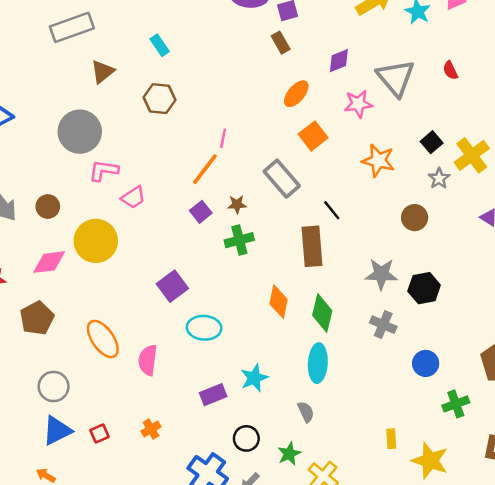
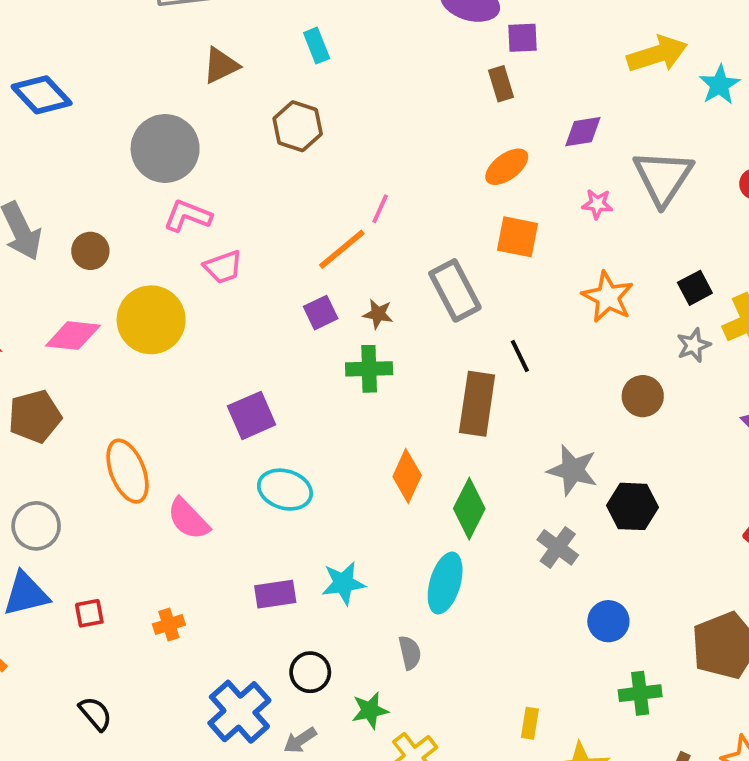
pink star: (358, 104) -> (597, 204), size x0.7
orange square: (313, 136) -> (517, 237), turned 36
pink semicircle: (148, 360) -> (188, 519), turned -64

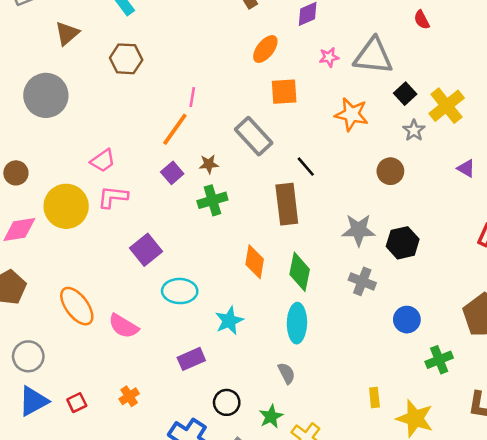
gray triangle: (663, 177) -> (373, 56), moved, turned -42
pink L-shape: (188, 216) -> (113, 197), moved
cyan star: (343, 583) -> (229, 321), moved

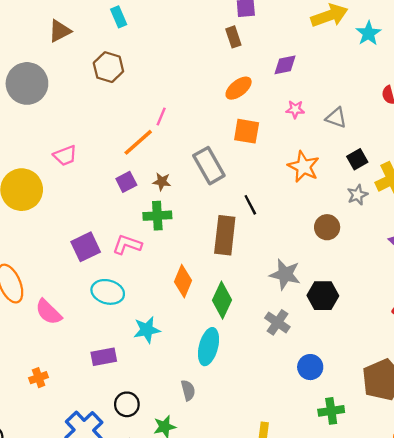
gray triangle: (373, 56) -> (336, 118), size x0.6
pink L-shape: (113, 197) -> (127, 245), moved

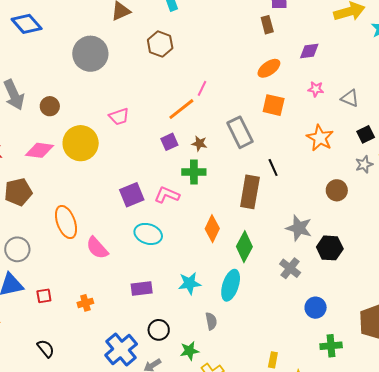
cyan star: (147, 330) -> (190, 283), moved

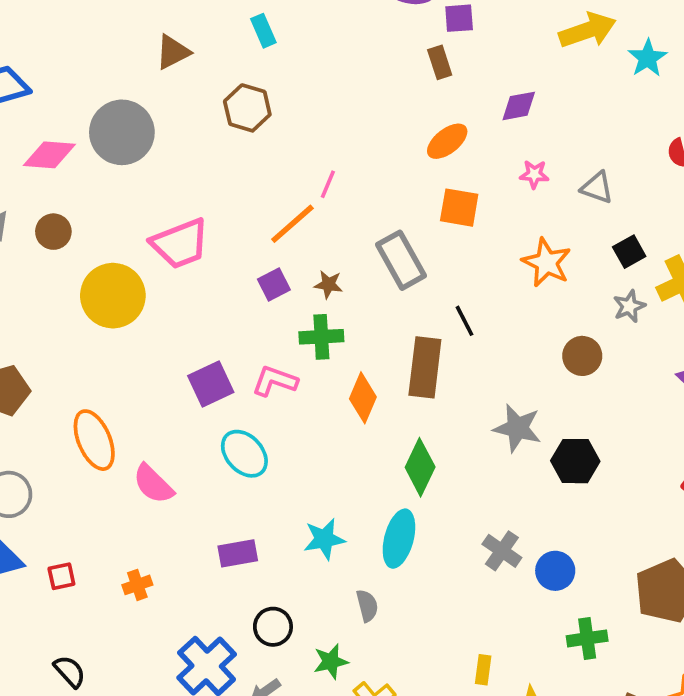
pink trapezoid: (119, 117) -> (180, 244), size x1.6
pink diamond: (39, 150) -> (49, 155), moved
orange diamond: (212, 229) -> (363, 398), moved
cyan ellipse: (148, 234) -> (244, 454), turned 32
gray cross: (290, 268) -> (502, 551), moved

